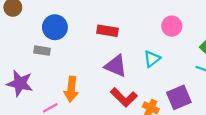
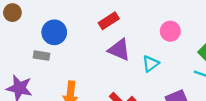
red rectangle: (108, 31) -> (109, 21), moved, turned -42
purple triangle: (116, 66) -> (119, 50), moved

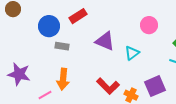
red rectangle: (109, 21) -> (78, 16), moved
gray rectangle: (41, 56) -> (62, 46), moved

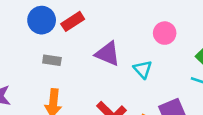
blue circle: (49, 26) -> (42, 20), moved
cyan triangle: (132, 53) -> (143, 69), turned -35

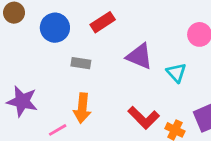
blue circle: (42, 20) -> (55, 28), moved

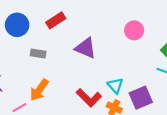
cyan triangle: (176, 73) -> (115, 86), moved
orange arrow: (82, 108) -> (39, 90), turned 30

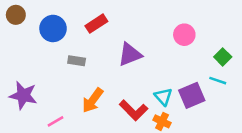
purple triangle: (86, 48) -> (130, 55), turned -45
orange arrow: (39, 90) -> (93, 100), moved
purple square: (141, 98) -> (192, 95), moved

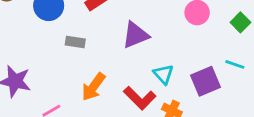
green square: (223, 57) -> (240, 22), moved
cyan triangle: (163, 97) -> (163, 74), moved

